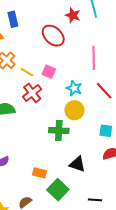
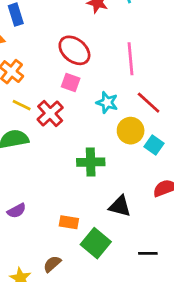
red ellipse: (53, 36) -> (74, 50), moved
yellow line: (27, 72) -> (22, 105), moved
yellow circle: (74, 110) -> (131, 131), moved
cyan square: (106, 131) -> (154, 145), moved, turned 32

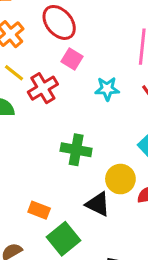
red ellipse: (74, 50) -> (59, 22), moved
cyan star: (107, 102) -> (107, 89), turned -30
yellow circle: (131, 131) -> (120, 179), moved

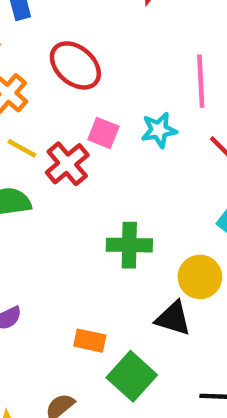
pink square: (72, 59) -> (103, 133), moved
cyan star: (107, 89) -> (159, 130), moved

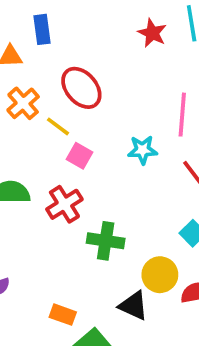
pink square: (103, 133) -> (79, 156), moved
yellow line: (22, 148) -> (58, 126), moved
red cross: (67, 164) -> (64, 204), moved

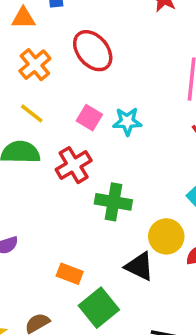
yellow line: (58, 126) -> (32, 113), moved
cyan star: (143, 150) -> (127, 121), moved

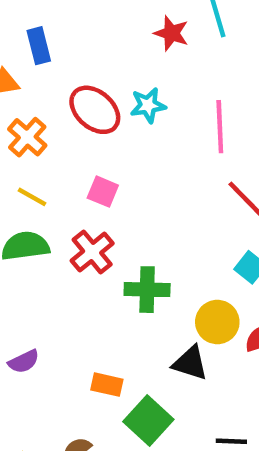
cyan star: (127, 121) -> (148, 105), moved

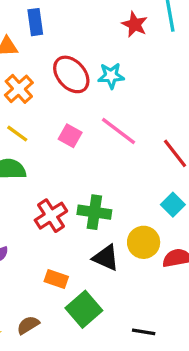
pink line: (220, 127) -> (119, 131), moved, turned -57
red cross: (92, 252) -> (51, 216), moved
black triangle: (190, 363) -> (106, 258), moved

